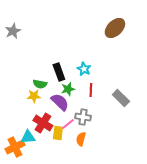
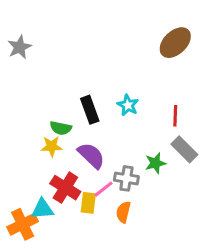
green star: (68, 89) -> (155, 163), moved
red line: (91, 90) -> (175, 116), moved

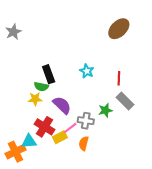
black rectangle: (90, 110) -> (49, 74), moved
yellow rectangle: (88, 203) -> (60, 137), turned 56

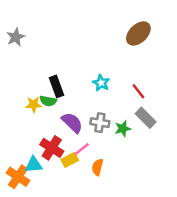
red line: (119, 78) -> (138, 91), turned -40
yellow star: (35, 99) -> (34, 105), moved
gray cross: (86, 121) -> (100, 123), moved
orange cross: (15, 152) -> (18, 177), turned -30

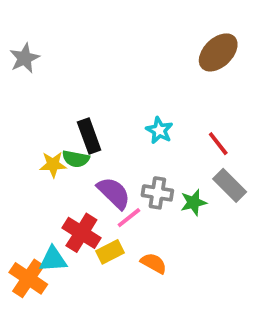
pink line: (82, 149) -> (129, 218), moved
orange semicircle: (97, 167) -> (154, 263), turned 105

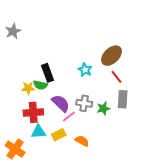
brown ellipse: (218, 52) -> (111, 56), moved
gray rectangle: (230, 185) -> (123, 99), turned 48
red cross: (81, 233) -> (33, 112), moved, turned -36
cyan triangle: (53, 259) -> (38, 132), moved

